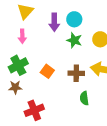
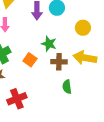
green star: (74, 40) -> (49, 44), moved

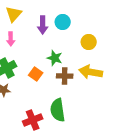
green semicircle: (67, 87) -> (58, 110), moved, size x1.6
red cross: (17, 99) -> (33, 120), moved

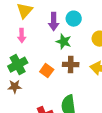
green star: (55, 58) -> (64, 42), moved
brown cross: (65, 76) -> (71, 65), moved

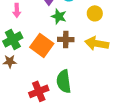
orange square: (47, 71) -> (42, 45), size x1.6

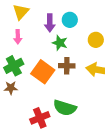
green semicircle: (64, 81) -> (65, 108), turned -65

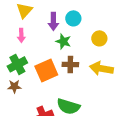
orange square: (43, 72) -> (46, 70), turned 30

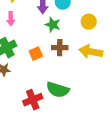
orange square: (46, 70) -> (36, 54), size x0.6

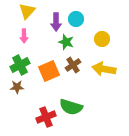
brown cross: (60, 48) -> (73, 65), turned -35
orange square: (36, 54) -> (49, 71), size x1.5

